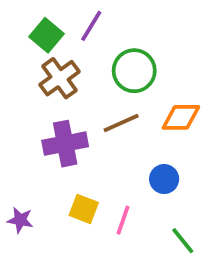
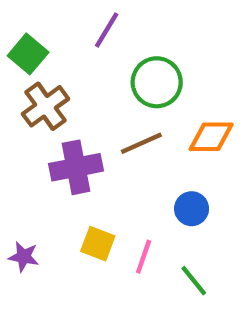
green square: (46, 35) -> (28, 54), moved
brown cross: (60, 78) -> (46, 106), moved
green line: (183, 241) -> (194, 281), moved

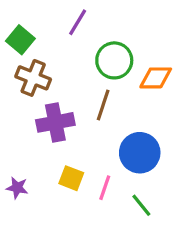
brown cross: (46, 106) -> (33, 78), turned -32
orange diamond: (211, 137) -> (156, 78), moved
brown line: (141, 143) -> (103, 105), turned -48
blue circle: (192, 209) -> (140, 153), size x1.6

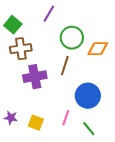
brown cross: (33, 78) -> (21, 49), turned -30
yellow square: (71, 178) -> (36, 123), moved

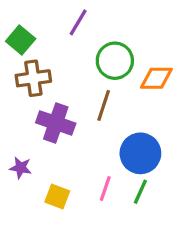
purple cross: (35, 77) -> (56, 123), turned 30
purple star: (11, 118) -> (21, 168), moved
green line: (89, 129) -> (140, 192), moved, turned 63

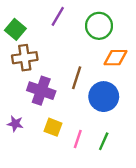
green circle: (115, 61) -> (99, 26), moved
blue circle: (140, 153) -> (104, 97), moved
yellow square: (57, 196) -> (53, 127), moved

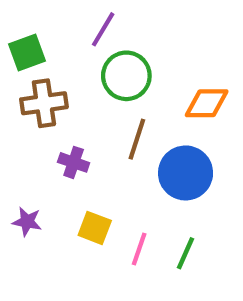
green circle: (99, 26) -> (126, 76), moved
green square: (15, 29) -> (27, 53), turned 30
purple cross: (41, 91) -> (74, 162), size x0.6

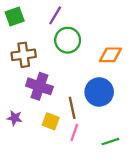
green square: (27, 53) -> (15, 17), moved
brown line: (137, 139) -> (72, 108), moved, turned -30
purple cross: (74, 162) -> (39, 86), size x1.6
green line: (186, 253) -> (110, 142), moved, turned 48

